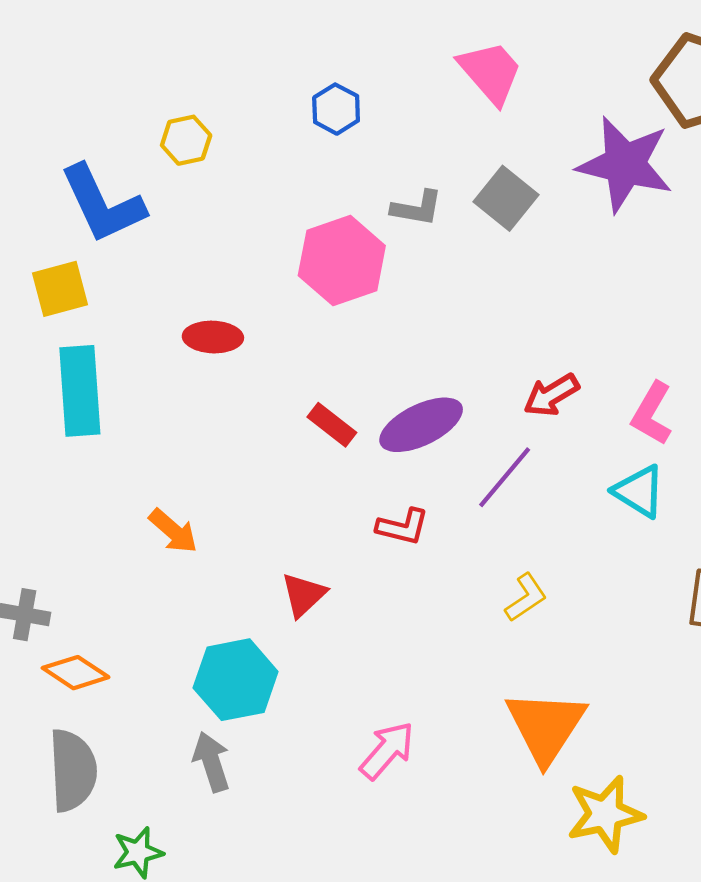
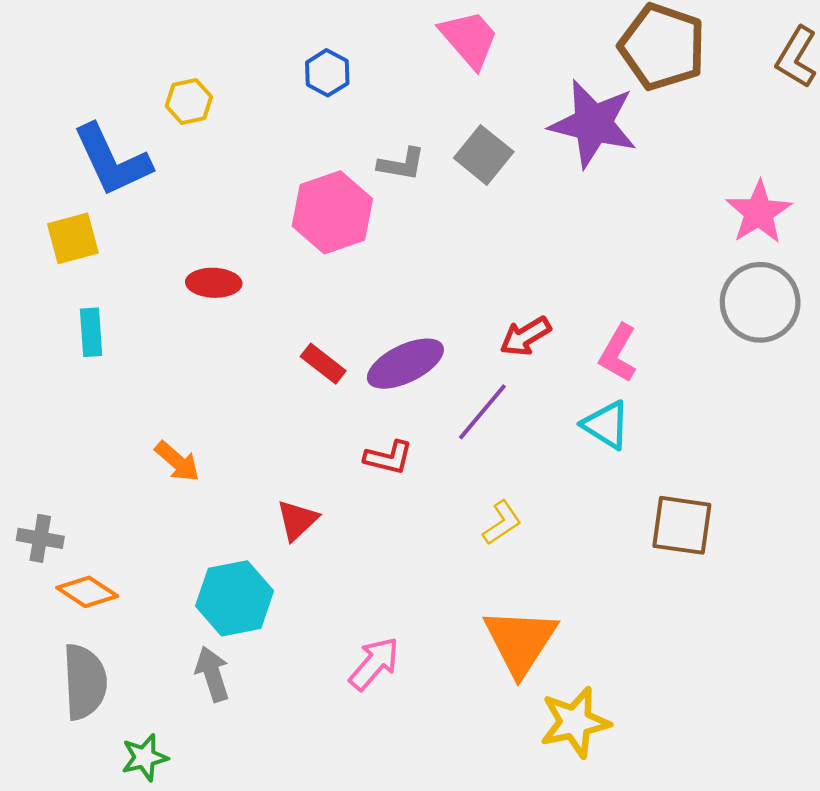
cyan rectangle: (80, 391) -> (91, 332), size x0.6

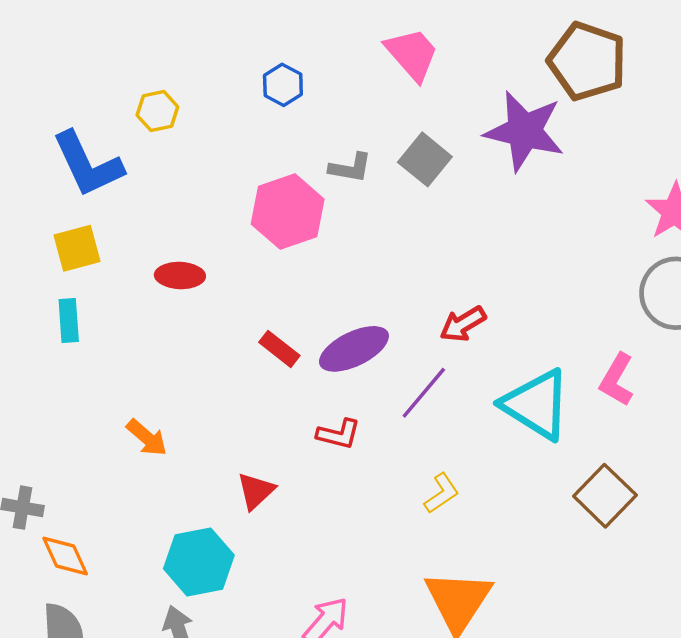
yellow square: (73, 238) -> (77, 248), moved
pink L-shape: (618, 353) -> (617, 380), moved
cyan triangle: (606, 425) -> (536, 405), size x1.6
brown square: (682, 525) -> (605, 496), turned 36
orange diamond: (87, 592) -> (65, 556), turned 32

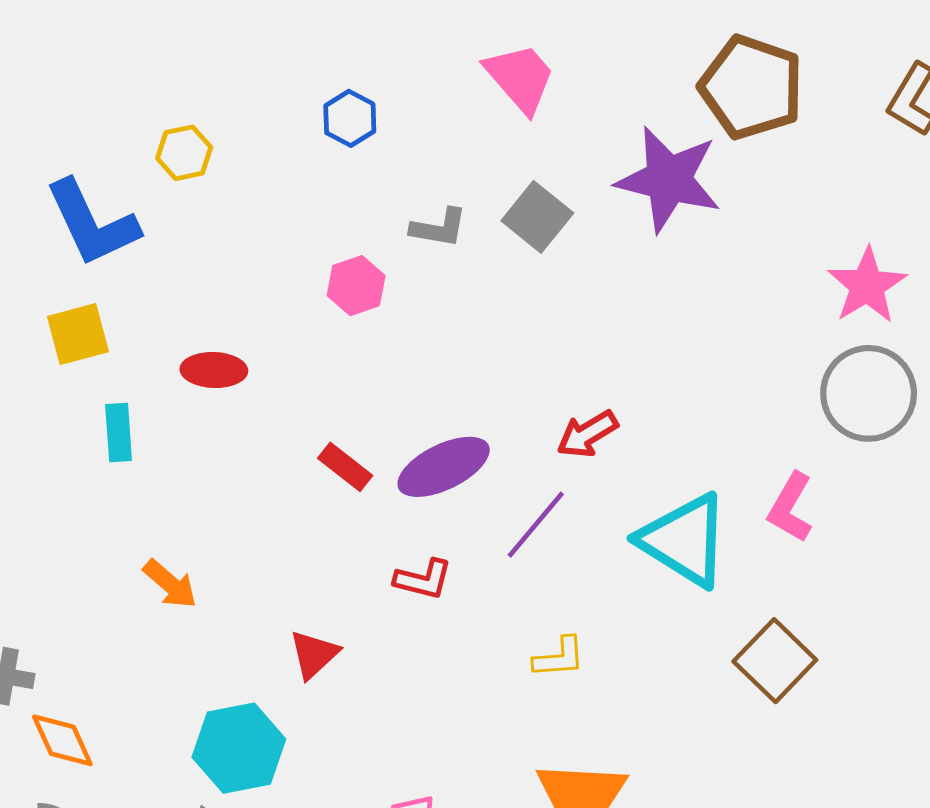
pink hexagon: (288, 212) -> (356, 286), size x0.6
cyan rectangle: (69, 320) -> (119, 432), moved
yellow L-shape: (442, 493) -> (559, 657), turned 30

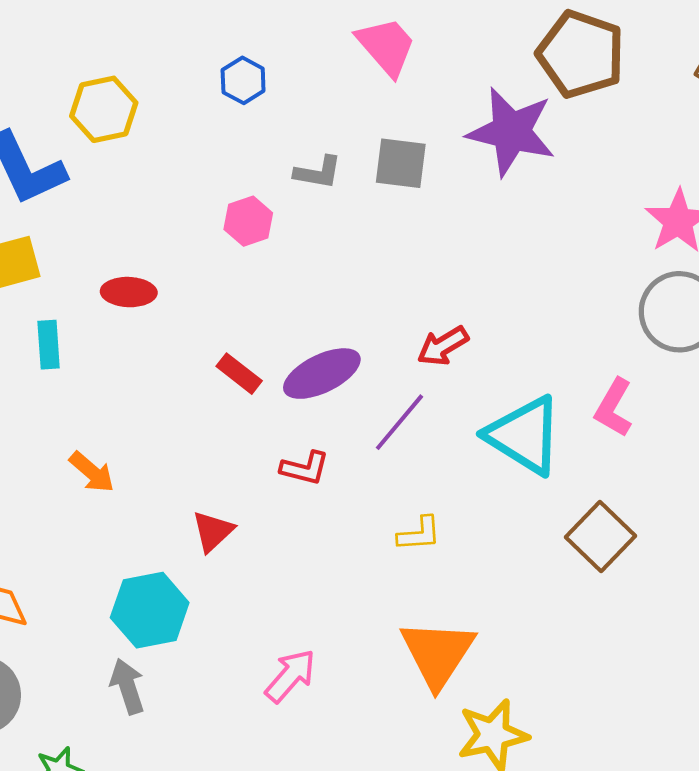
yellow hexagon: (184, 153) -> (104, 109), size x1.4
gray square: (537, 217) -> (401, 163), turned -32

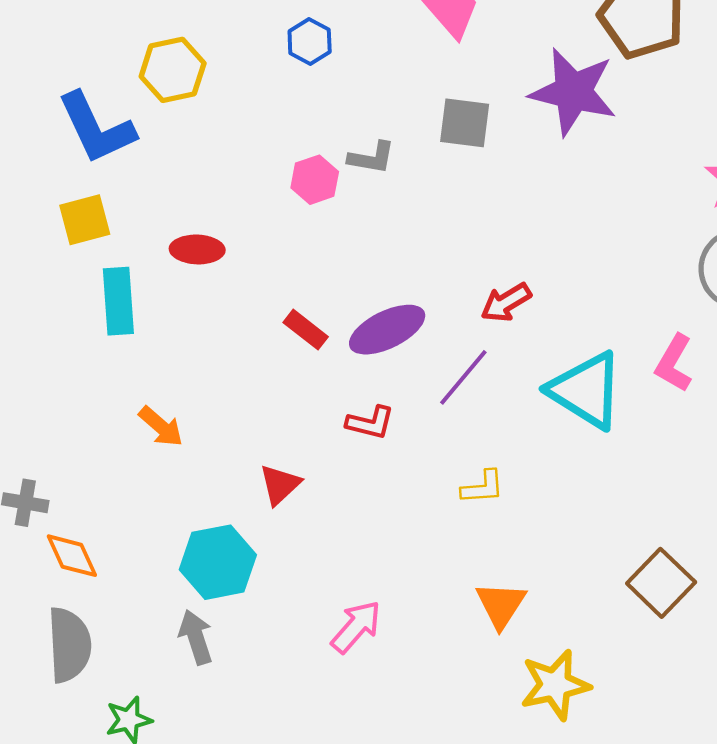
gray L-shape: (318, 172) -> (372, 158), moved
cyan rectangle: (49, 345) -> (118, 301), size x1.4
brown square: (601, 537) -> (661, 583), moved
orange triangle: (438, 653) -> (501, 605), size x0.7

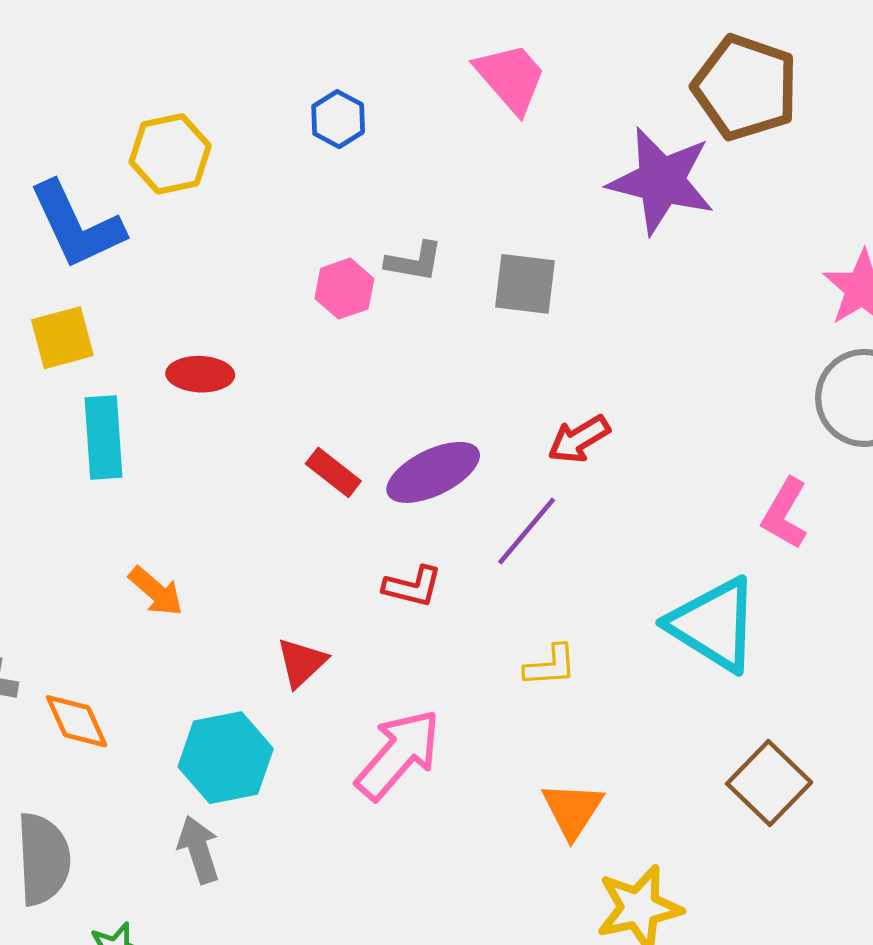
gray square: (465, 123) -> (525, 284), moved
cyan triangle: (586, 390) -> (714, 625), moved
orange diamond: (72, 556) -> (77, 721), moved
pink arrow: (356, 627) -> (398, 754), moved, size x1.4

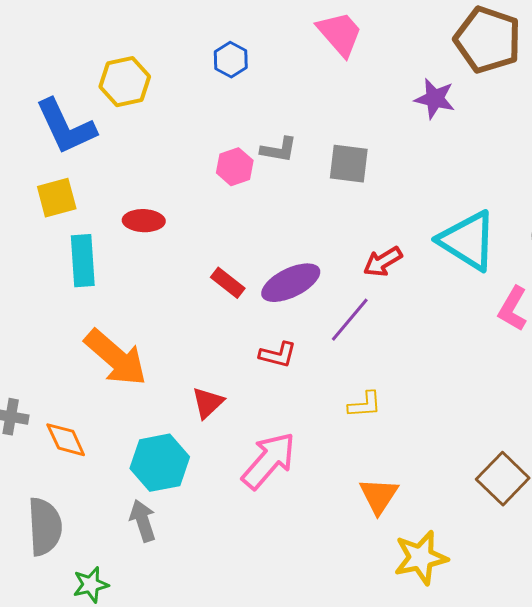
purple star: (661, 181) -> (435, 99), size x0.6
orange arrow: (156, 591) -> (116, 358), size x1.8
cyan triangle: (714, 625) -> (468, 241), moved

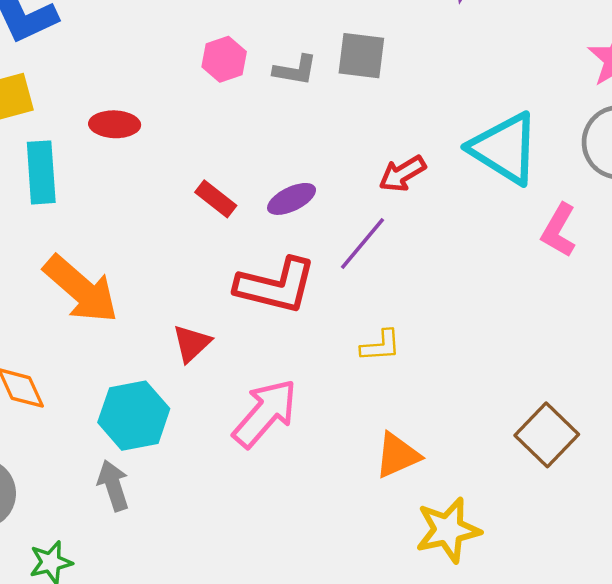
gray L-shape: (279, 150) -> (295, 70), moved
purple ellipse: (291, 283) -> (292, 199), size x0.7
red L-shape: (278, 355) -> (276, 286), size x1.8
orange triangle: (379, 496) -> (397, 455), turned 33

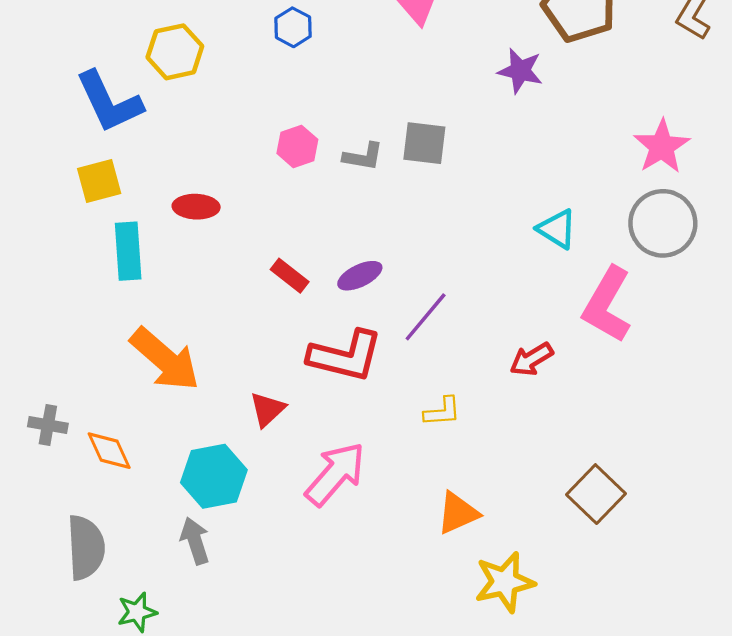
cyan triangle: (505, 148) -> (557, 229), size x0.6
red arrow: (402, 174) -> (531, 359), moved
pink L-shape: (559, 230) -> (607, 305), size x1.5

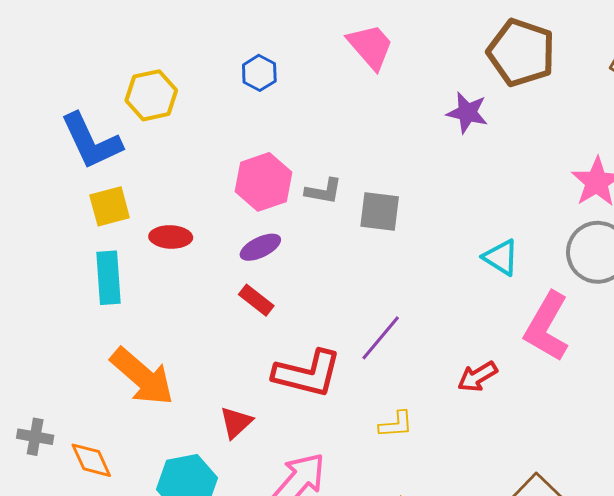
gray square: (424, 143) -> (380, 212), moved
pink hexagon: (297, 146) -> (263, 182), size x1.5
yellow square: (99, 181) -> (110, 206), moved
purple ellipse: (360, 276) -> (260, 247), moved

